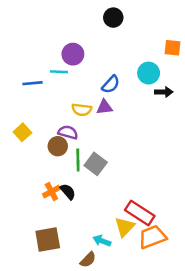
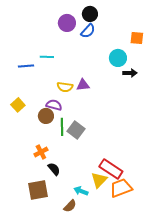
purple circle: (73, 54) -> (67, 23), moved
blue semicircle: (111, 84) -> (88, 31), moved
black semicircle: (68, 192) -> (54, 169), moved

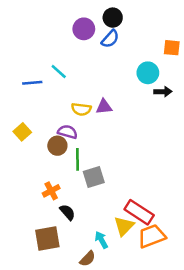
cyan line: (47, 57) -> (59, 72), turned 40
gray square: (76, 130) -> (94, 177), moved, turned 36
cyan arrow: (81, 191) -> (101, 240), turned 40

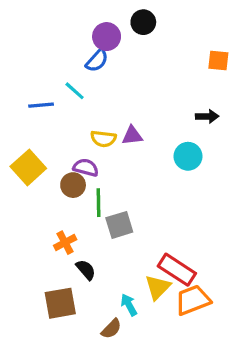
blue semicircle: (110, 39) -> (97, 60), moved
cyan circle: (148, 73) -> (188, 156), moved
yellow square: (22, 132) -> (28, 167), size x1.5

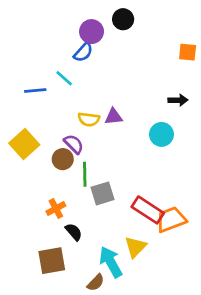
purple semicircle: (86, 167) -> (74, 144), turned 30
red rectangle: (177, 270) -> (148, 210), moved
orange trapezoid: (193, 300) -> (171, 219), moved
cyan arrow: (129, 305) -> (111, 262), size x1.6

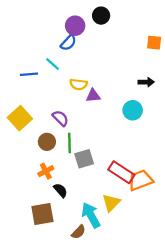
yellow semicircle: (89, 119) -> (79, 84), moved
brown circle: (63, 159) -> (47, 142), moved

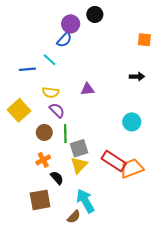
yellow semicircle: (79, 84) -> (51, 92), moved
cyan circle: (133, 110) -> (132, 122), moved
yellow triangle: (111, 203) -> (79, 165), moved

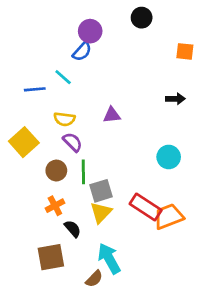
black circle: (95, 14) -> (142, 18), moved

